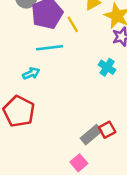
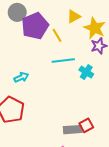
cyan line: (50, 48) -> (63, 61), moved
gray rectangle: (91, 135) -> (73, 130), turned 36

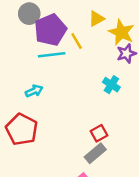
cyan line: (63, 61) -> (52, 55), moved
red square: (86, 125) -> (99, 133), moved
gray rectangle: (73, 130) -> (95, 153), turned -36

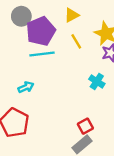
yellow triangle: (97, 19) -> (72, 15), moved
yellow line: (77, 41) -> (76, 41), moved

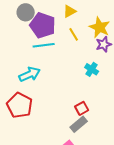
purple pentagon: (41, 31) -> (43, 25), turned -30
cyan arrow: (26, 87) -> (30, 74), size x1.5

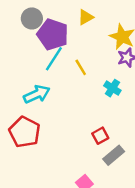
yellow line: (74, 34) -> (81, 67), moved
cyan line: (44, 45) -> (54, 59), turned -50
gray rectangle: (79, 124) -> (114, 155), moved

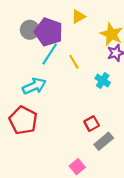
gray circle: (32, 18) -> (30, 30), moved

